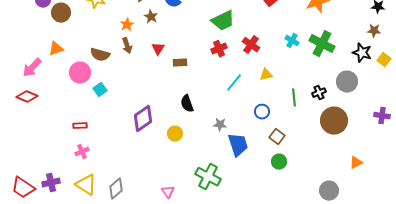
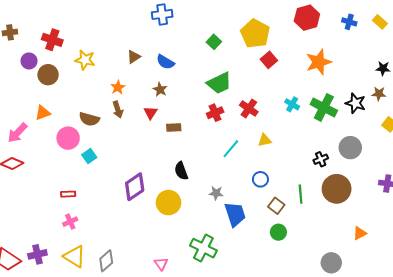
brown star: (151, 17) -> (160, 89), moved
black star: (362, 53) -> (356, 103), moved
green line: (294, 98) -> (301, 194), moved
yellow circle: (175, 134) -> (169, 203), size x1.5

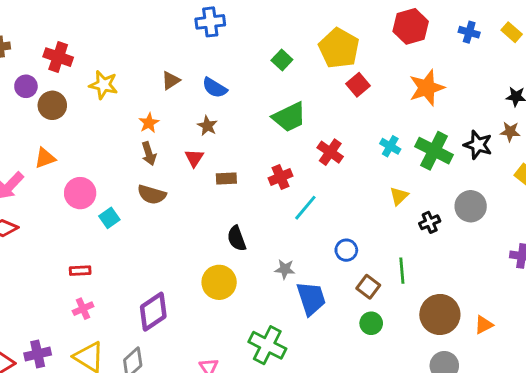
red cross: (215, 113) -> (280, 177), moved
brown semicircle: (89, 119) -> (152, 195), moved
yellow triangle: (265, 140) -> (399, 196), moved, turned -32
purple diamond: (135, 187) -> (153, 312), moved
brown circle: (337, 189) -> (440, 314), moved

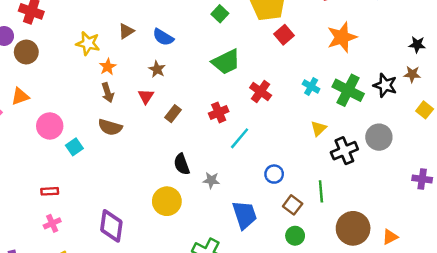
yellow star: (103, 85) -> (88, 43), moved
brown rectangle: (226, 178) -> (173, 114), turned -49
black cross: (430, 222) -> (344, 151), size x1.5
gray star: (285, 269) -> (211, 180), moved
purple diamond: (153, 312) -> (111, 226), turned -48

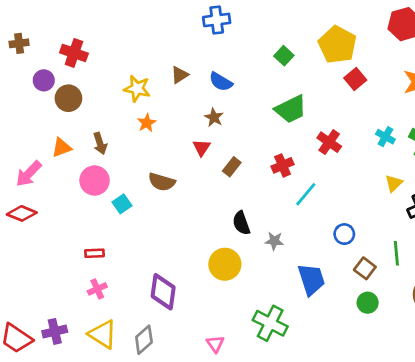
orange star: (108, 67) -> (147, 123), moved
brown arrow: (108, 93) -> (100, 143), moved

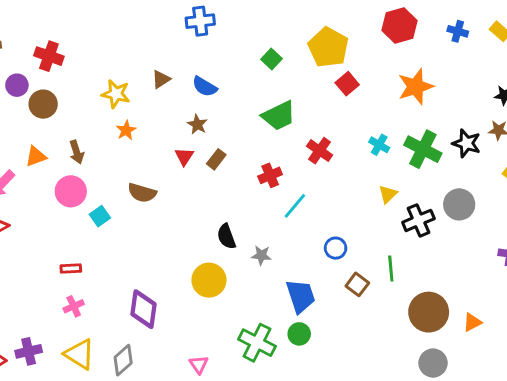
brown rectangle: (232, 167) -> (216, 159), moved
green circle: (368, 303) -> (299, 334), moved

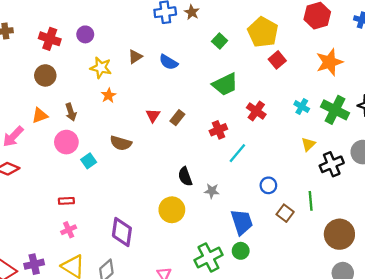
purple circle: (17, 85) -> (85, 34), moved
brown star: (197, 124) -> (192, 12), moved
green cross: (257, 343) -> (208, 258), turned 36

